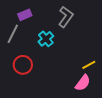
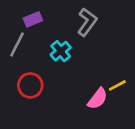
pink semicircle: (83, 83) -> (98, 99), moved

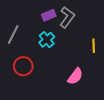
purple rectangle: (33, 19) -> (49, 15), moved
yellow line: (117, 85) -> (94, 46), moved, turned -64

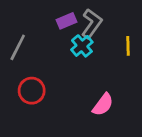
cyan cross: (47, 40) -> (82, 46), moved
yellow line: (94, 46) -> (128, 46), moved

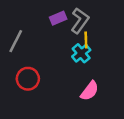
cyan cross: (82, 46) -> (81, 53), moved
yellow line: (128, 46) -> (86, 40), moved

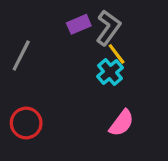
yellow line: (86, 40) -> (117, 54), turned -35
red circle: (28, 79) -> (26, 123), moved

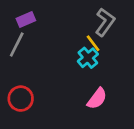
purple rectangle: (79, 24) -> (26, 20), moved
gray L-shape: (108, 28) -> (105, 22), moved

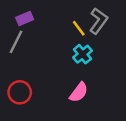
yellow line: (93, 43) -> (79, 28), moved
pink semicircle: (97, 99) -> (79, 92), moved

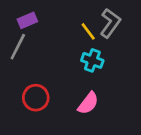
cyan cross: (82, 54) -> (92, 60), turned -30
red circle: (20, 92) -> (36, 98), moved

